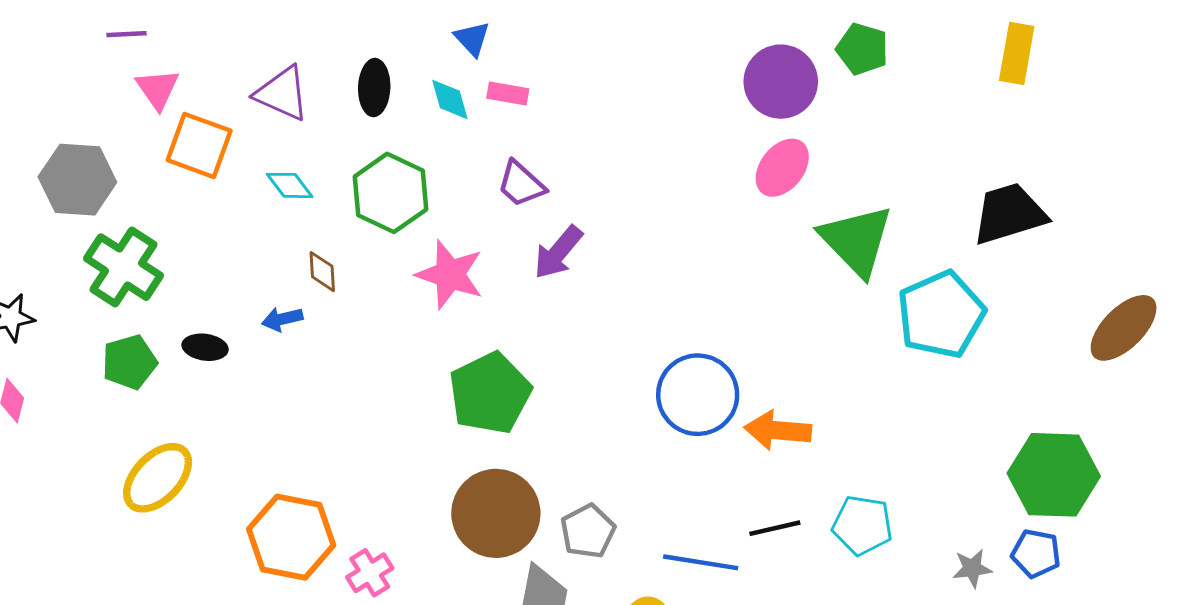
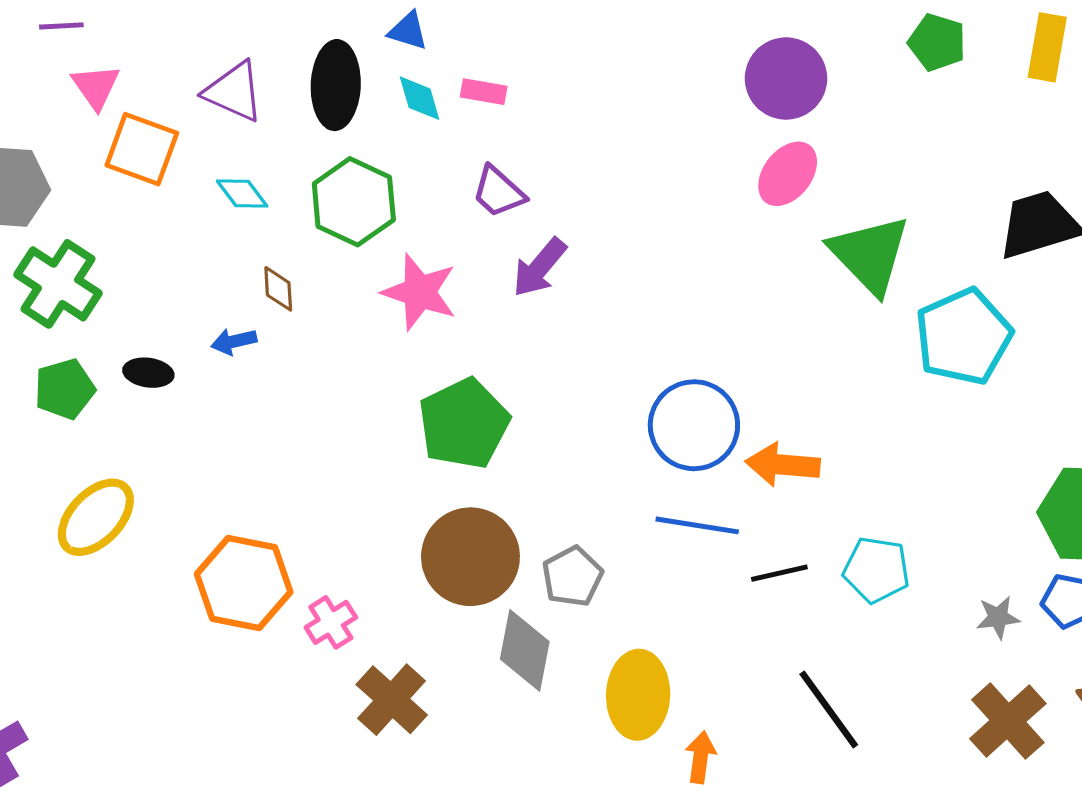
blue triangle: (472, 39) -> (408, 31), moved, turned -30
green pentagon: (862, 49) -> (937, 42), moved
black ellipse: (374, 88) -> (336, 85), size x1.4
blue line: (701, 562) -> (697, 525), moved

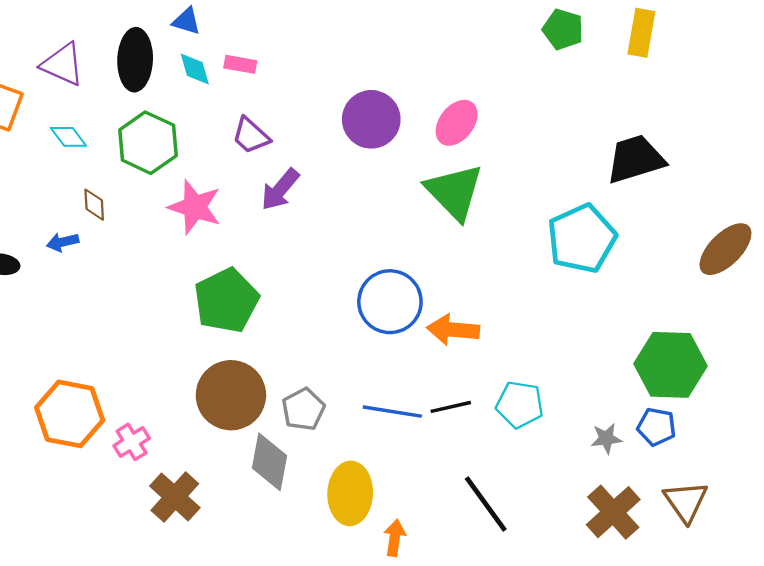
purple circle: (786, 78) -> (371, 119), moved
green triangle: (870, 254) -> (454, 192), moved
blue line: (697, 525) -> (392, 412), moved

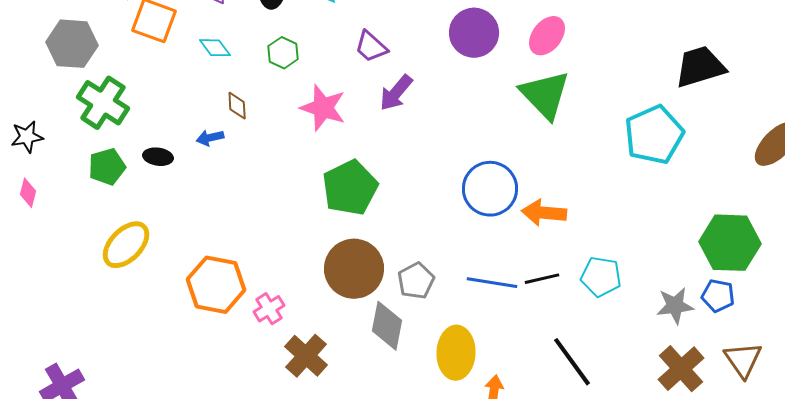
green hexagon: (148, 143) -> (283, 53), size x0.6
gray star: (606, 438) -> (675, 306), size x1.4

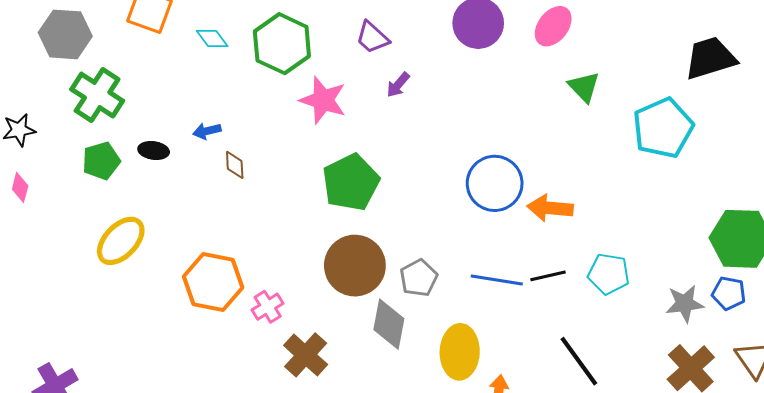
green hexagon: (283, 53) -> (282, 44), size x1.8
purple arrow: (396, 93) -> (398, 85), size x0.7
green triangle: (545, 95) -> (584, 87), moved, size x0.6
brown diamond: (237, 106) -> (235, 165), moved

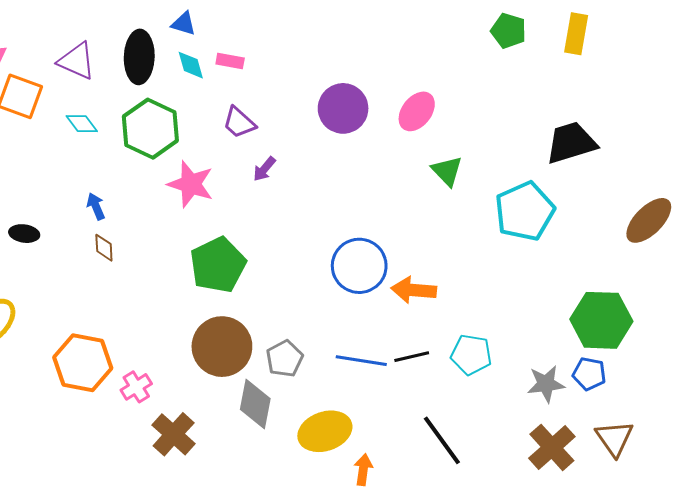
blue arrow: (207, 131) -> (96, 206), moved, turned 80
yellow ellipse: (460, 352) -> (325, 431), turned 69

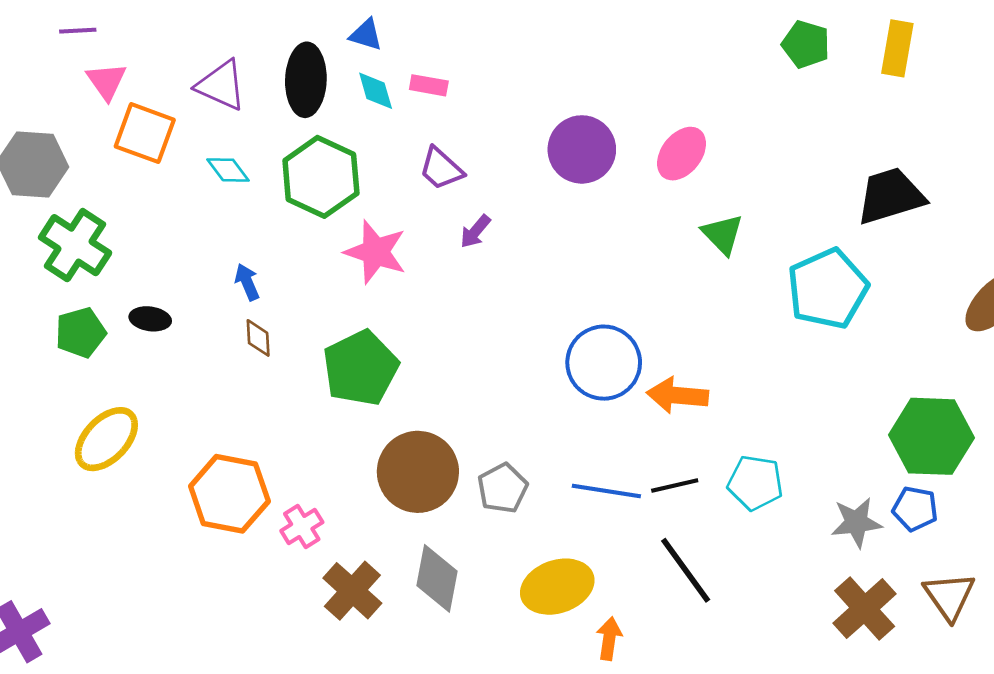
green pentagon: (218, 265) -> (361, 368), moved
gray diamond: (255, 404) -> (437, 578), moved
black line: (442, 440) -> (686, 570), moved

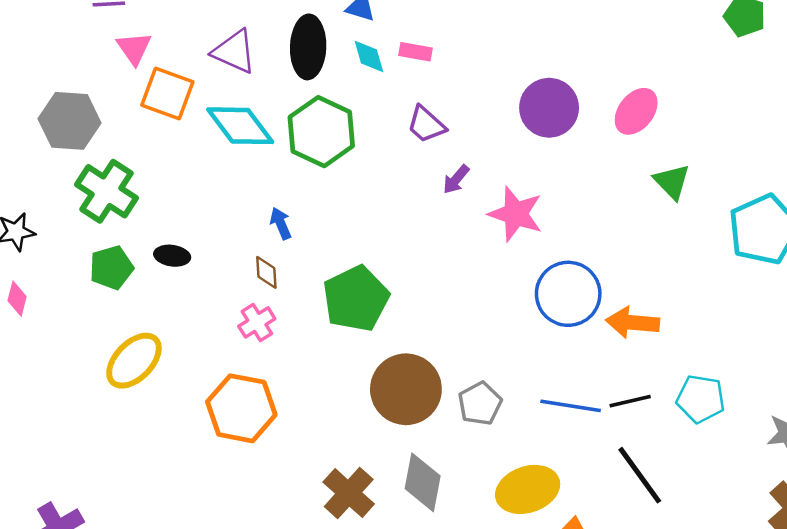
cyan diamond: (228, 170) -> (240, 126), size x1.8
pink star: (376, 252) -> (516, 214), moved
blue arrow: (247, 282) -> (281, 223), moved
pink cross: (302, 526) -> (257, 322), moved

